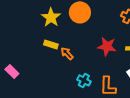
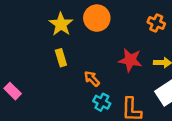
yellow rectangle: (51, 44) -> (61, 58), turned 56
orange arrow: (67, 53) -> (92, 79), moved

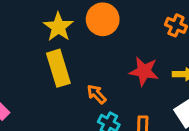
yellow rectangle: (61, 58) -> (58, 68), size x1.6

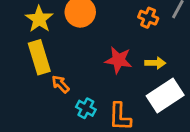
orange arrow: (97, 94) -> (60, 84), moved

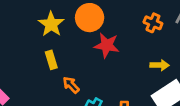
yellow rectangle: (39, 57) -> (51, 60), size x0.6
red star: (118, 60) -> (107, 45), moved

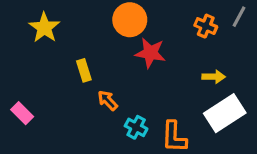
yellow star: (51, 24) -> (44, 28), moved

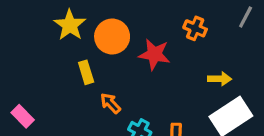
orange circle: (130, 20) -> (112, 37), moved
orange cross: (206, 26) -> (195, 28), moved
yellow star: (44, 28) -> (70, 25), moved

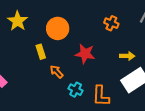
yellow star: (70, 25) -> (18, 21), moved
red star: (154, 54) -> (85, 54), moved

